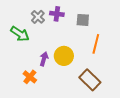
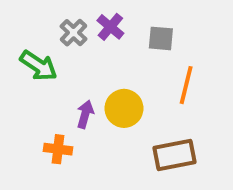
purple cross: (57, 14) -> (110, 27), turned 32
orange cross: (30, 77) -> (58, 149), turned -32
brown rectangle: (90, 80) -> (174, 155), turned -55

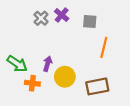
green arrow: (39, 66) -> (17, 64), moved
yellow circle: (124, 108) -> (65, 77), moved

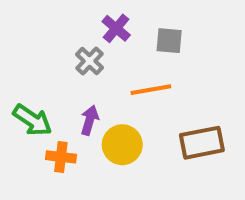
gray cross: (41, 18) -> (90, 61), moved
orange line: (104, 47) -> (151, 90), moved, turned 66
brown rectangle: (97, 86) -> (202, 143), moved

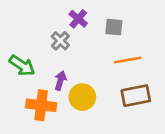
orange line: (151, 90) -> (128, 60), moved
green arrow: (32, 120) -> (22, 65), moved
orange cross: (61, 157) -> (41, 105), size x1.5

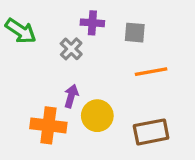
purple cross: (78, 19) -> (92, 23), turned -36
green arrow: (22, 65) -> (21, 31), moved
brown rectangle: (136, 96) -> (151, 132), moved

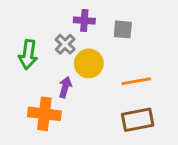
green arrow: (21, 31) -> (28, 55), moved, turned 64
orange line: (151, 72) -> (136, 81), moved
yellow circle: (97, 116) -> (89, 63), moved

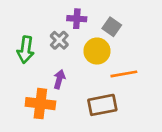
gray square: (123, 29) -> (112, 27), turned 30
yellow circle: (89, 63) -> (97, 51), moved
brown rectangle: (138, 120) -> (102, 105), moved

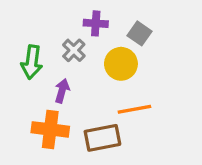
orange line: (124, 74) -> (134, 109), moved
purple arrow: (59, 79) -> (62, 91), moved
brown rectangle: (102, 105) -> (102, 138), moved

